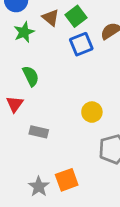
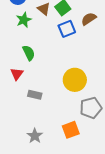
yellow circle: (92, 112) -> (75, 80), size x1.5
orange square: (67, 180) -> (71, 130), moved

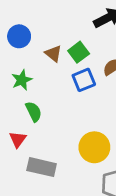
green star: (24, 20) -> (22, 80), moved
gray rectangle: (35, 95) -> (42, 167), size x1.5

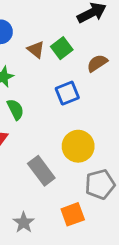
blue square: (84, 80) -> (67, 93), moved
gray rectangle: (42, 167) -> (41, 171), moved, turned 40

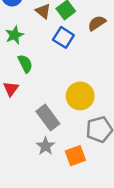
blue square: (67, 93) -> (63, 37), moved, turned -36
gray star: (24, 223) -> (46, 146), moved

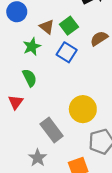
green star: (14, 35) -> (32, 47), moved
gray star: (46, 146) -> (38, 158), moved

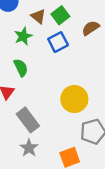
blue square: (67, 52) -> (58, 42), turned 30
gray rectangle: (52, 130) -> (28, 120), moved

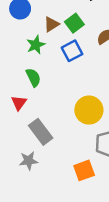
brown triangle: (38, 16) -> (51, 24), turned 49
gray star: (29, 148) -> (29, 161), moved, turned 30

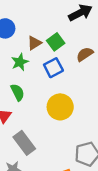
yellow circle: (89, 110) -> (60, 107), moved

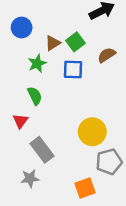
blue square: (53, 68) -> (73, 69), turned 30
yellow circle: (60, 107) -> (92, 132), moved

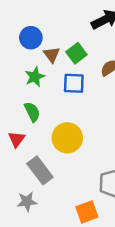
blue circle: (22, 28) -> (31, 38), moved
brown triangle: (53, 43) -> (52, 55), turned -35
yellow circle: (92, 132) -> (67, 138), moved

